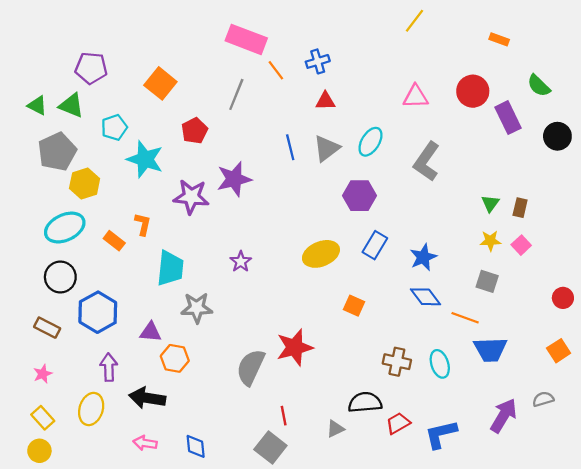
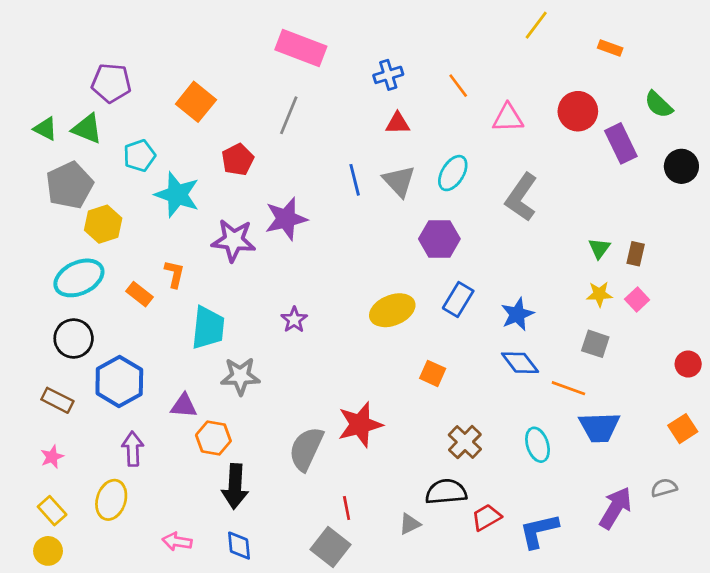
yellow line: (414, 21) -> (536, 25), moved
orange line: (276, 70) -> (458, 86), moved
gray triangle: (326, 148) -> (399, 181), turned -36
brown cross: (397, 362) -> (465, 442), moved, turned 32
black arrow: (147, 398) -> (235, 486), moved, turned -96

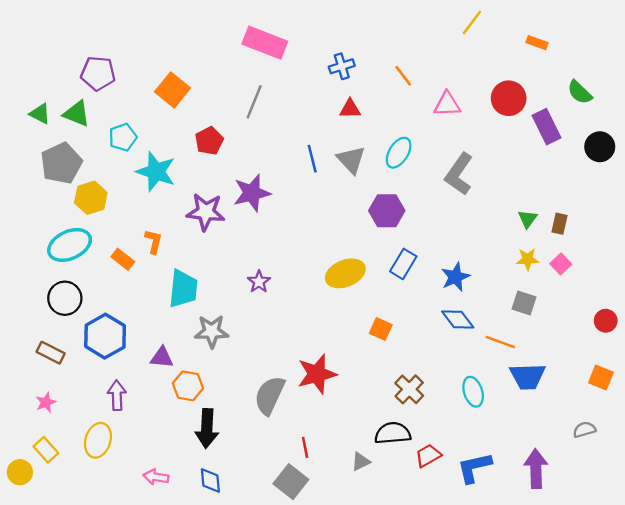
orange square: (683, 429) -> (601, 378), turned -35
purple arrow: (616, 508) -> (536, 469), moved, turned -33
yellow circle: (48, 551) -> (20, 472), moved

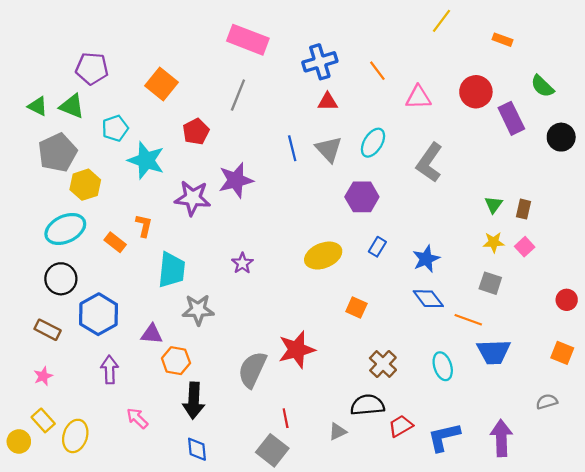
blue cross: (342, 66) -> (320, 62), size x1.4
blue rectangle: (403, 264) -> (377, 247), size x0.7
yellow ellipse: (98, 440) -> (75, 436), moved
pink arrow: (156, 477) -> (137, 418), moved, turned 35

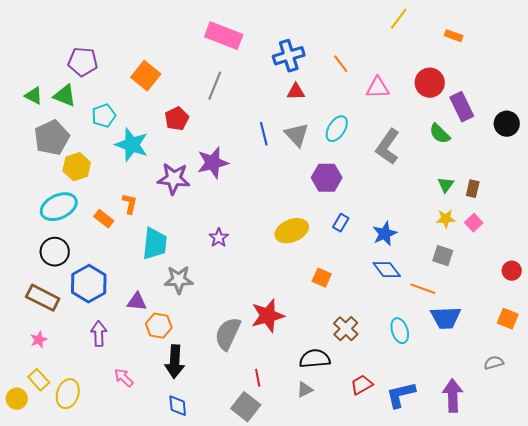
green semicircle: (542, 86) -> (440, 134), moved
brown rectangle: (48, 330) -> (43, 298), size x1.4
black semicircle: (367, 405) -> (315, 359), moved

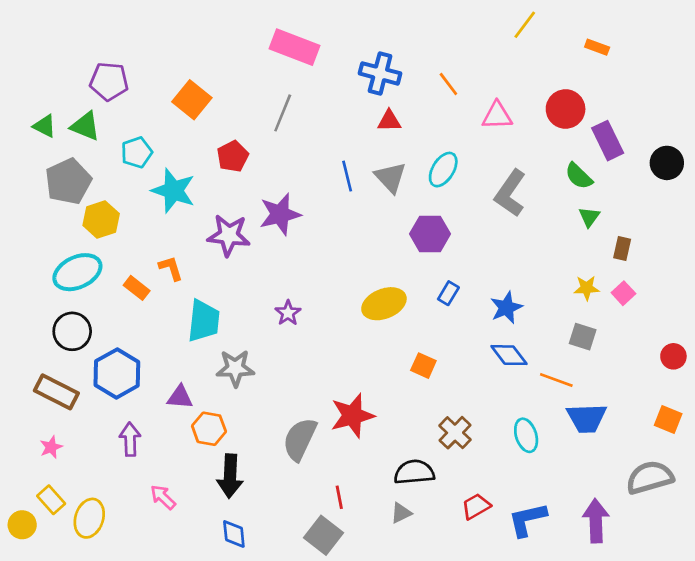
blue cross: (289, 56) -> (380, 73), turned 32
green triangle: (446, 185) -> (589, 217), moved
orange L-shape: (130, 204) -> (171, 268), turned -30
gray semicircle: (494, 363) -> (650, 477), size x1.8

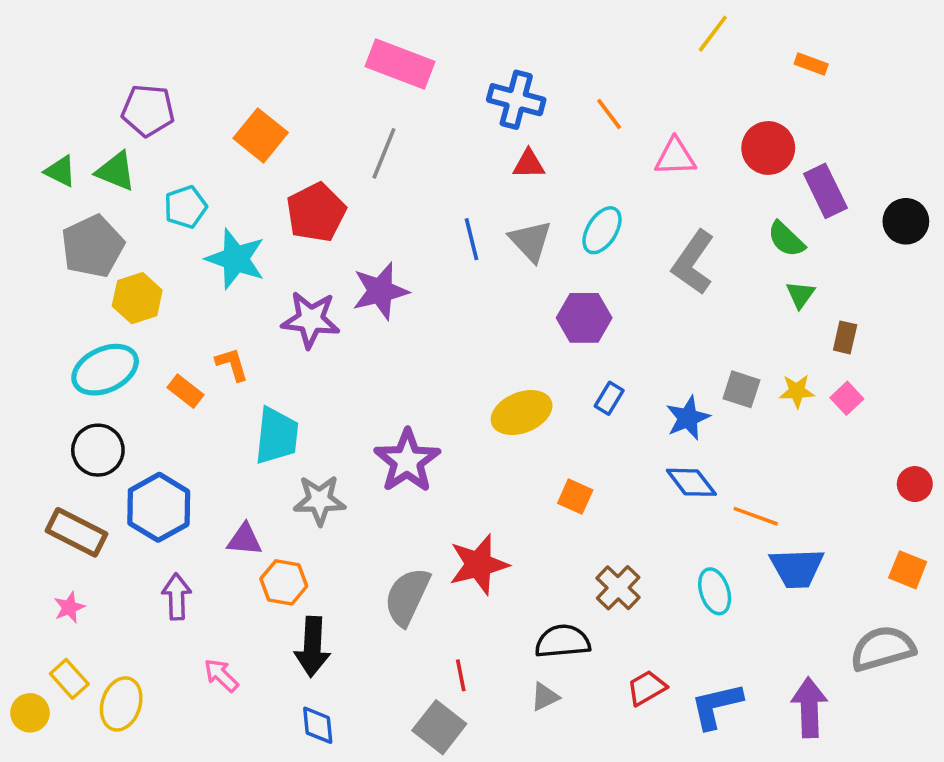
red pentagon: (233, 156) -> (316, 212), size x1.4
purple star: (288, 313) -> (407, 461), moved, size x1.8
gray square: (583, 337) -> (741, 389), moved

